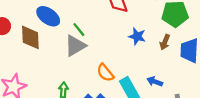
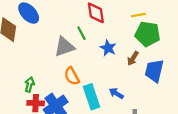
green line: (79, 30) -> (81, 33), moved
gray triangle: (75, 46) -> (64, 47), moved

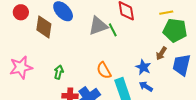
gray triangle: (64, 47) -> (98, 26), moved
blue star: (108, 48) -> (143, 67), moved
green arrow: (30, 85) -> (59, 72), moved

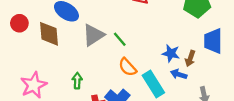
gray triangle: (98, 26) -> (93, 35), moved
green line: (113, 30) -> (120, 39), moved
brown arrow: (161, 53) -> (190, 59), moved

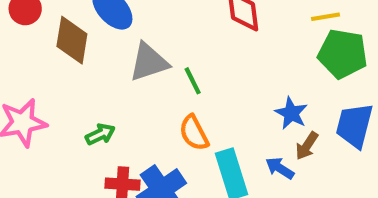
blue star: (171, 53) -> (291, 113), moved
green arrow: (77, 81) -> (100, 134), turned 49

